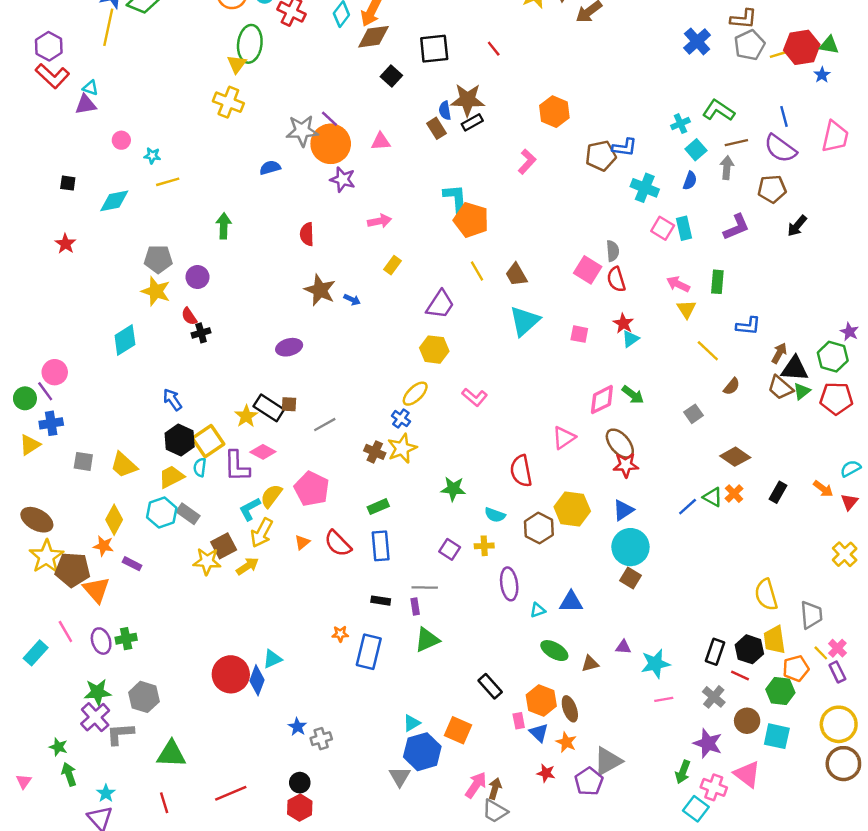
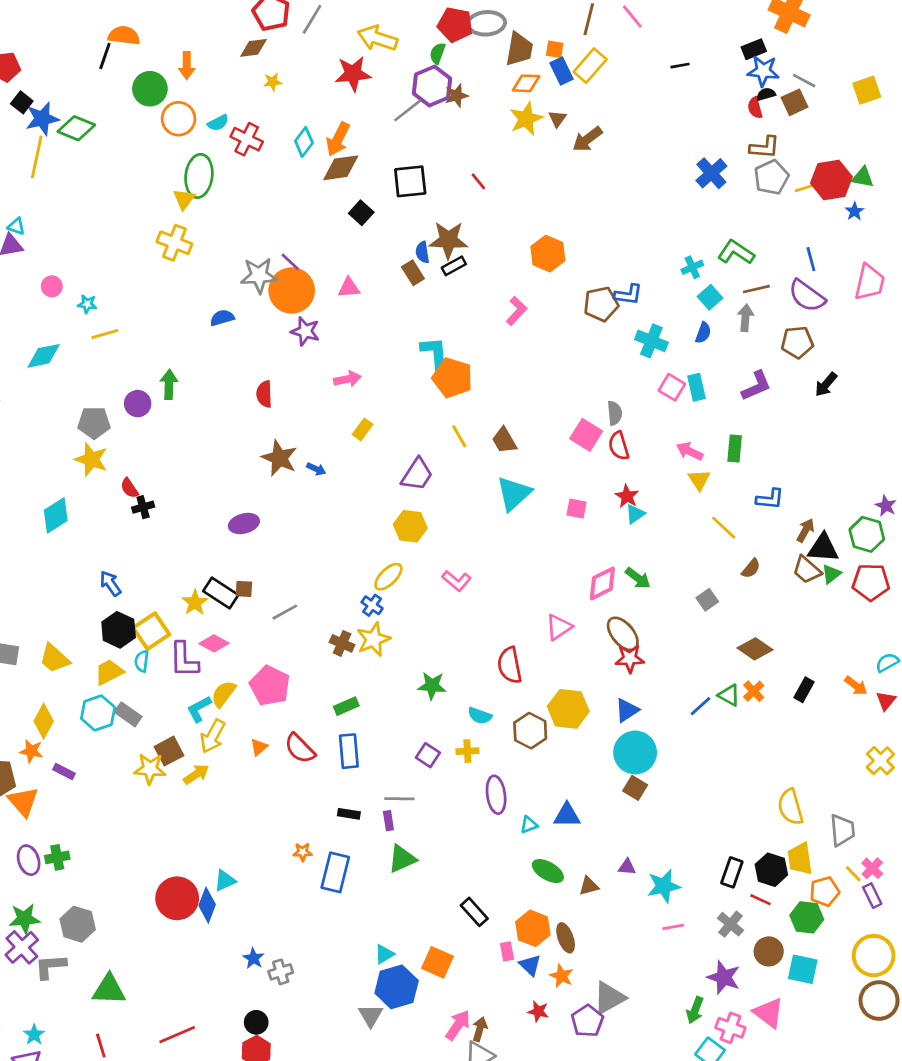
purple circle: (197, 277) -> (138, 404), moved

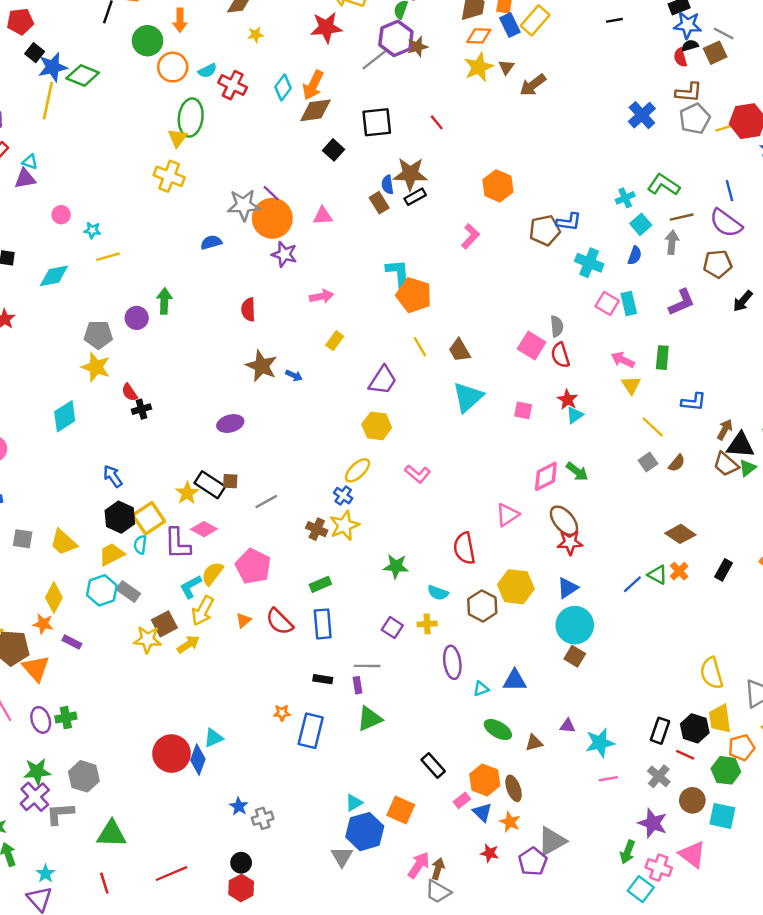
gray square: (707, 600) -> (648, 462), moved
pink rectangle: (507, 951) -> (462, 800), turned 63

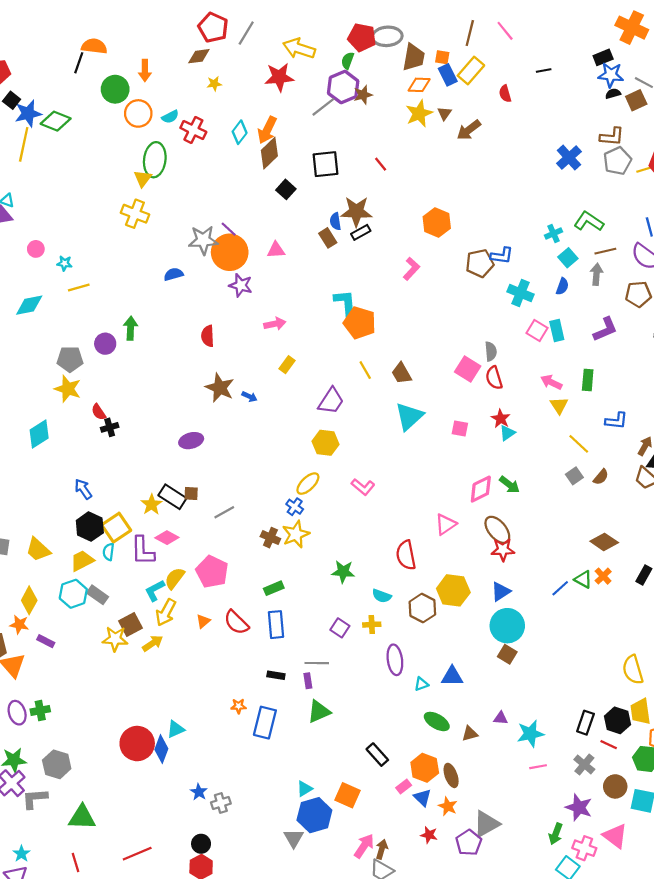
red semicircle: (680, 57) -> (505, 94), moved
brown diamond: (316, 110) -> (269, 153), turned -36

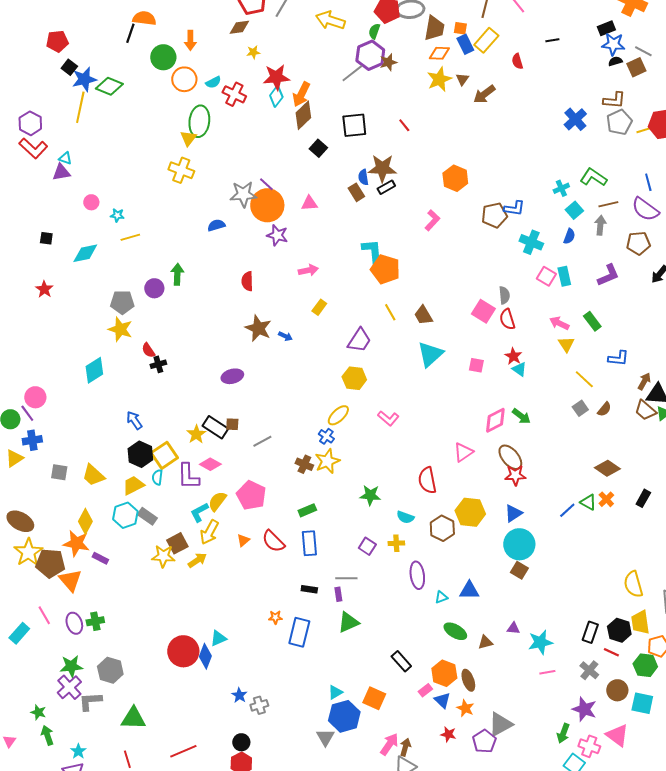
red star: (279, 77) -> (276, 77), moved
green rectangle: (588, 380) -> (592, 321), turned -42
cyan triangle: (507, 433) -> (519, 369), turned -49
orange star: (19, 625) -> (76, 543), size x1.5

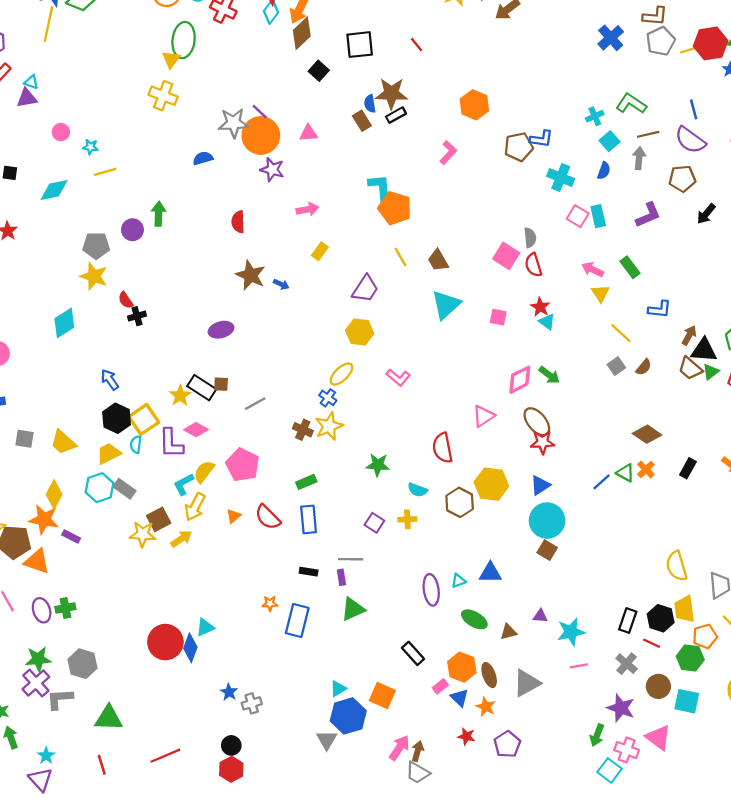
purple ellipse: (417, 575) -> (431, 590), moved
orange triangle: (70, 580) -> (37, 561), turned -30
gray triangle: (500, 724) -> (527, 683), moved

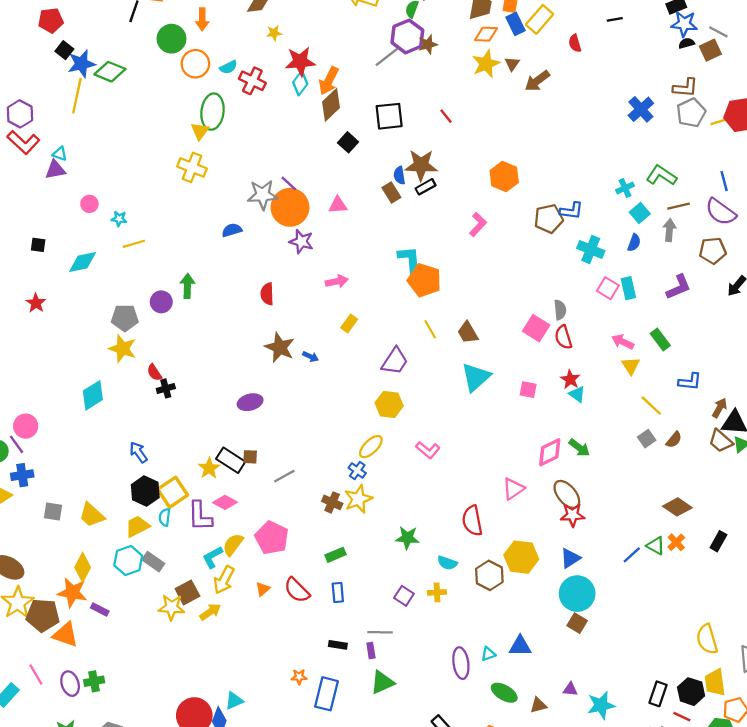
blue rectangle: (309, 519) -> (338, 592), size x0.7

